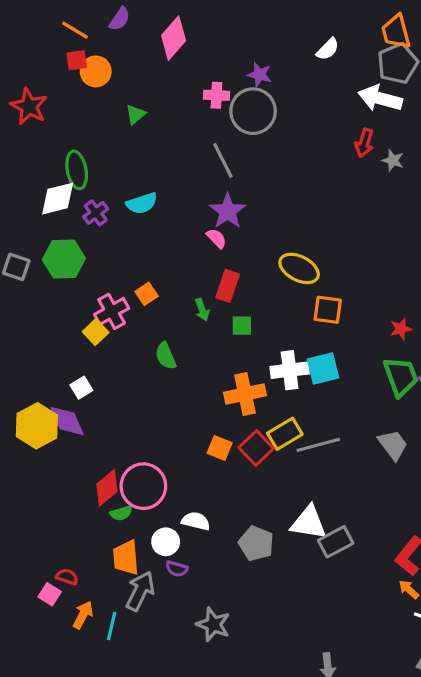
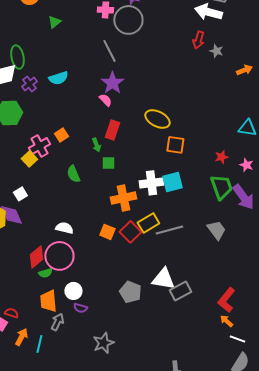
green square: (242, 326) -> (108, 163), moved
white semicircle: (196, 521) -> (64, 228), moved
gray arrow: (140, 591) -> (57, 322), size x0.7
gray star: (213, 624) -> (103, 343), turned 30

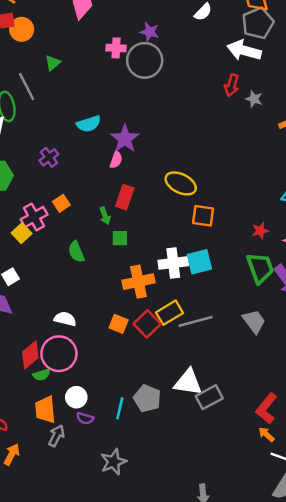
gray line: (109, 51) -> (27, 87), moved
cyan semicircle: (58, 78) -> (89, 124), moved
purple cross: (29, 84) -> (49, 157), moved
pink semicircle: (105, 100) -> (116, 160), turned 64
cyan line: (39, 344) -> (120, 408), moved

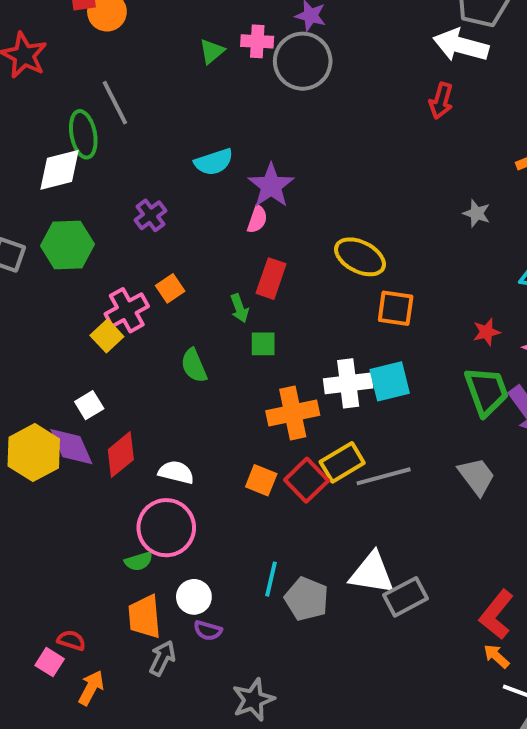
green triangle: (53, 63) -> (212, 51), moved
gray star: (254, 99) -> (477, 213), moved
red diamond: (30, 355) -> (121, 455), moved
cyan line: (120, 408) -> (271, 579), moved

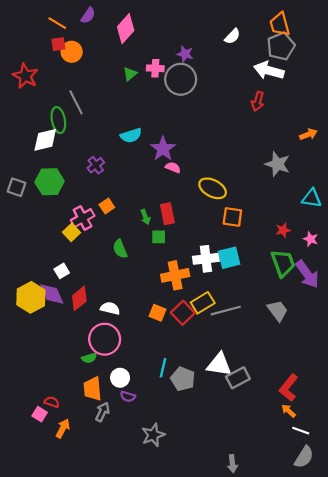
gray star: (477, 213) -> (278, 164), size x1.6
pink semicircle: (257, 219) -> (173, 167), moved, turned -88
red rectangle: (271, 279) -> (167, 214), moved, turned -30

